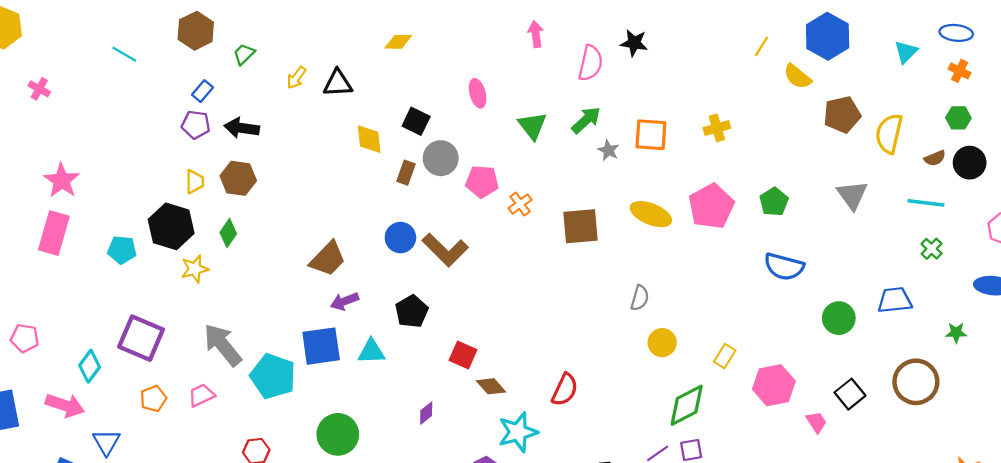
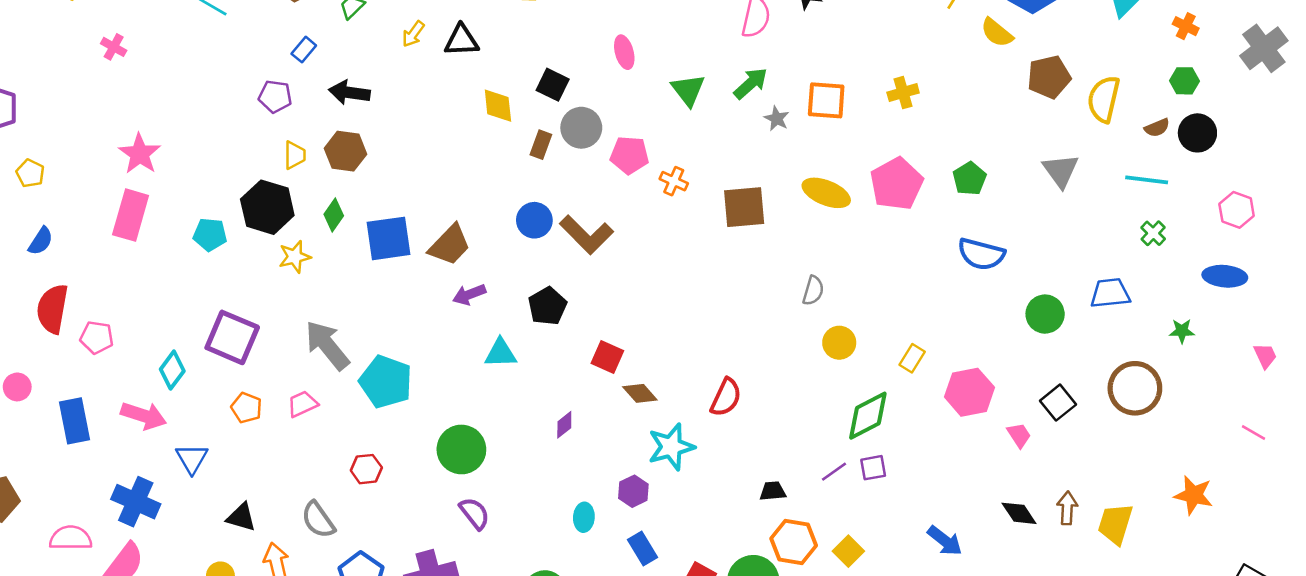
purple pentagon: (196, 125) -> (275, 96), moved
orange cross: (520, 204) -> (674, 181), turned -30
blue square: (321, 346) -> (388, 238), moved
orange pentagon: (153, 399) -> (246, 408), turned -30

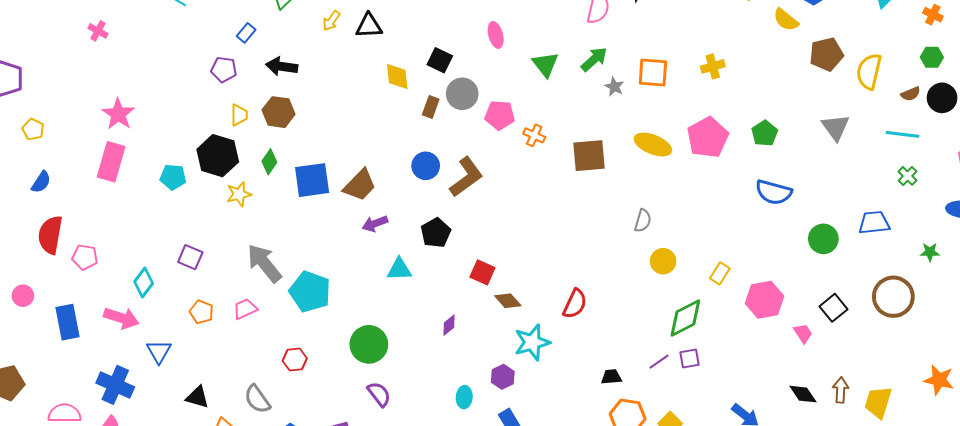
brown L-shape: (586, 235) -> (466, 177), turned -81
purple square: (232, 337) -> (190, 257), size x0.6

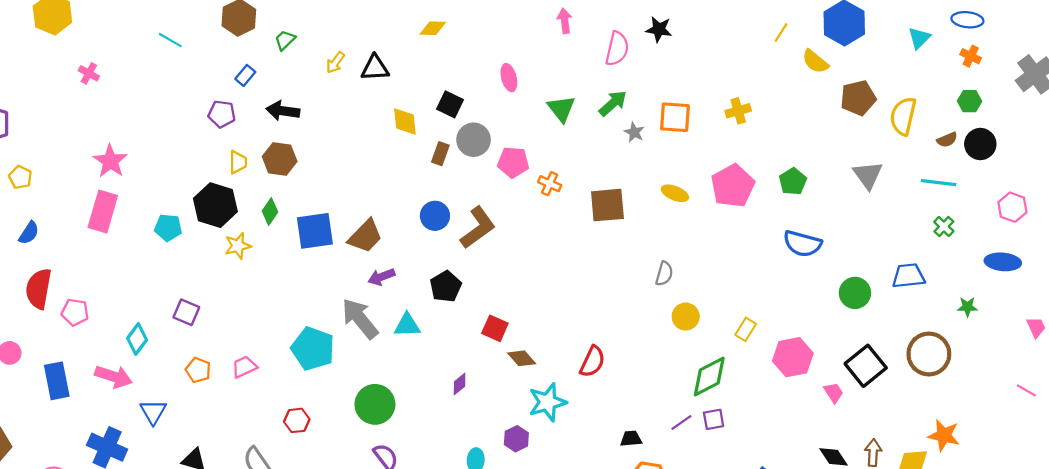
yellow ellipse: (653, 145) -> (675, 193), size x0.7
gray arrow: (264, 263) -> (360, 319), moved
black square: (833, 308) -> (866, 366), size x1.4
orange star: (939, 380) -> (944, 435), moved

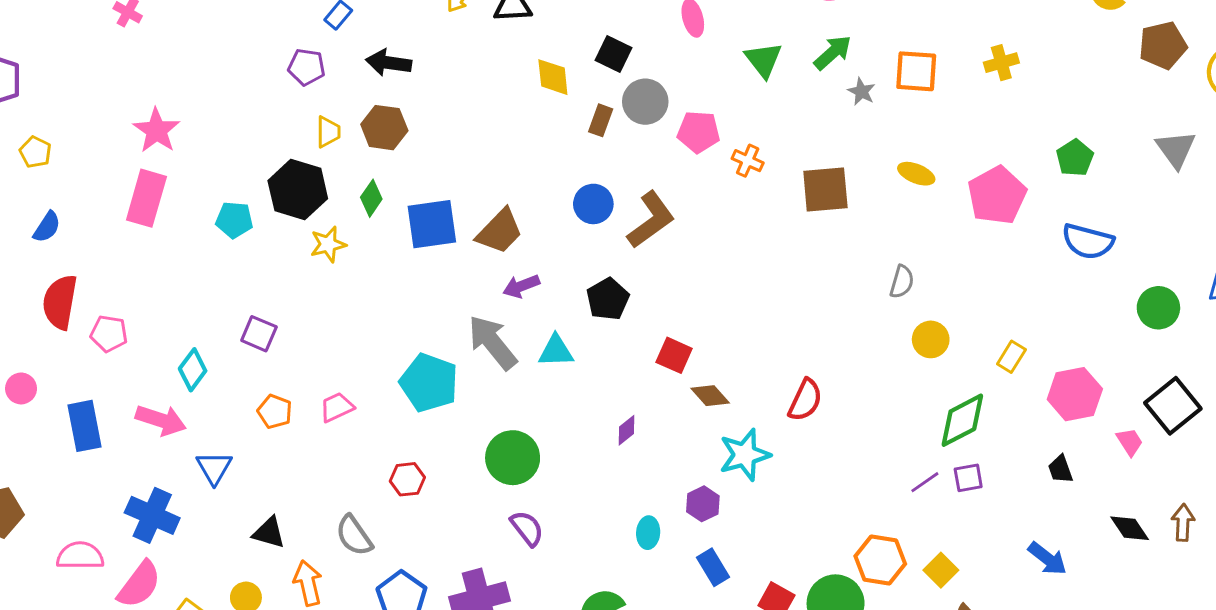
pink pentagon: (733, 186) -> (997, 195), moved
black trapezoid: (631, 439) -> (1060, 469), moved, turned -105

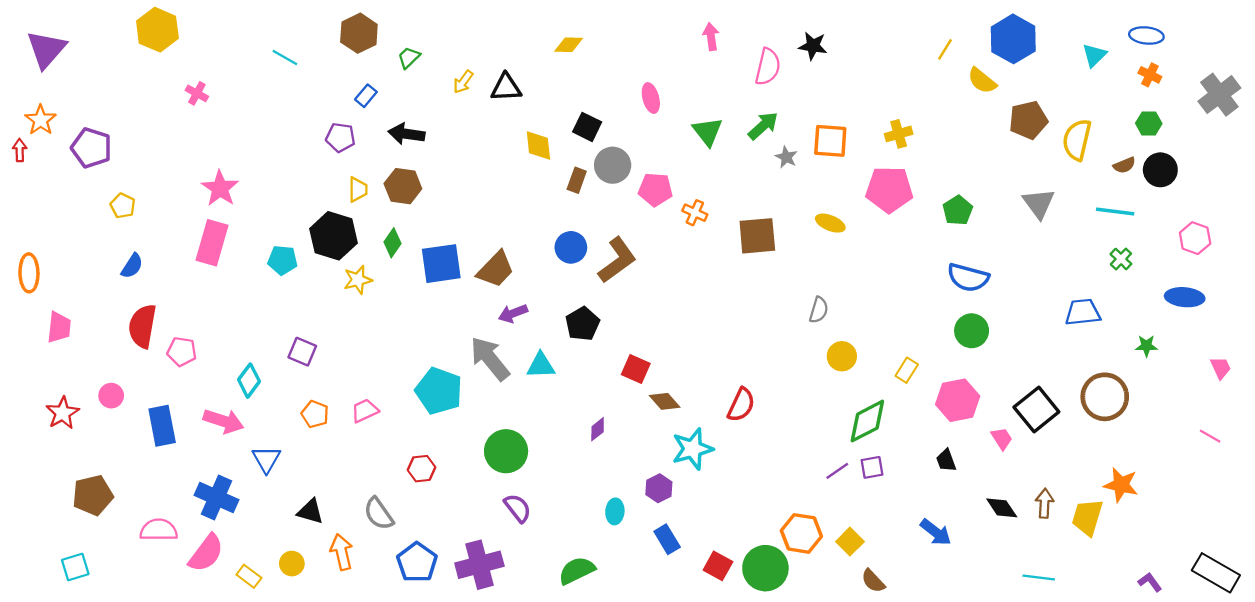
pink pentagon: (997, 195) -> (889, 189), moved, turned 30
green circle: (1158, 308) -> (972, 331), moved

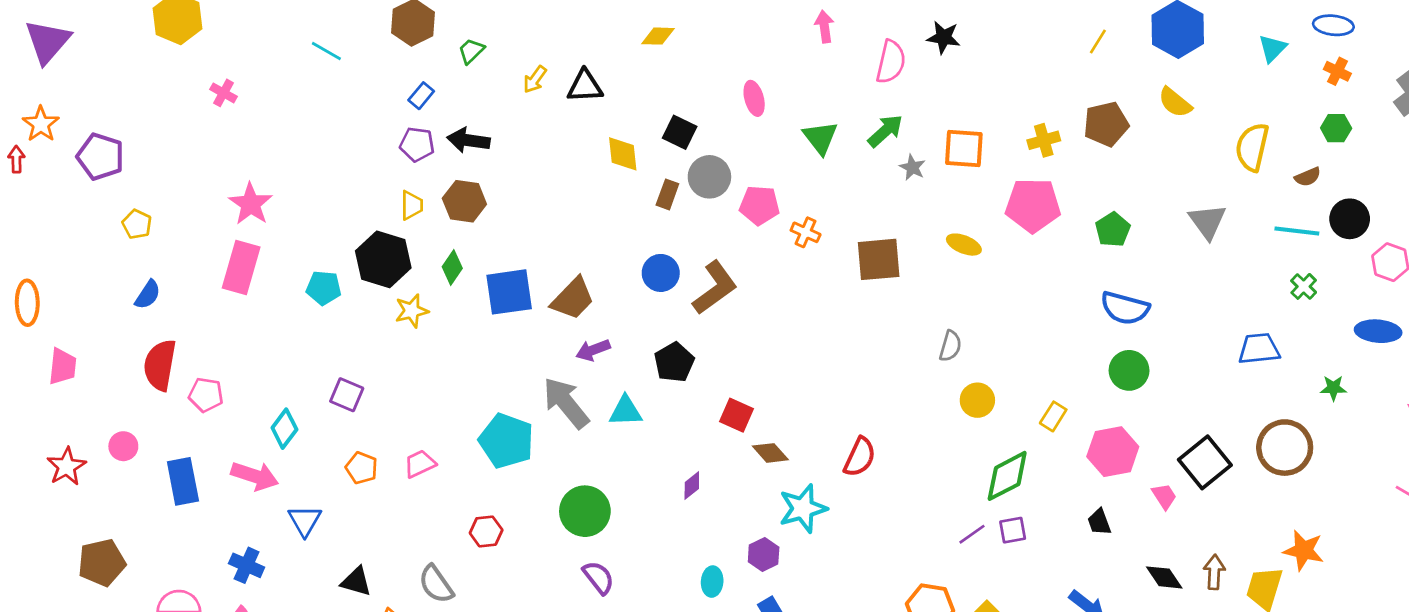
yellow semicircle: (982, 81) -> (1175, 102), moved
brown pentagon: (1028, 120) -> (1106, 124), moved
purple pentagon: (340, 137) -> (417, 144), moved
black circle: (1160, 170) -> (1350, 219), moved
blue cross: (217, 498) -> (247, 565), size x0.7

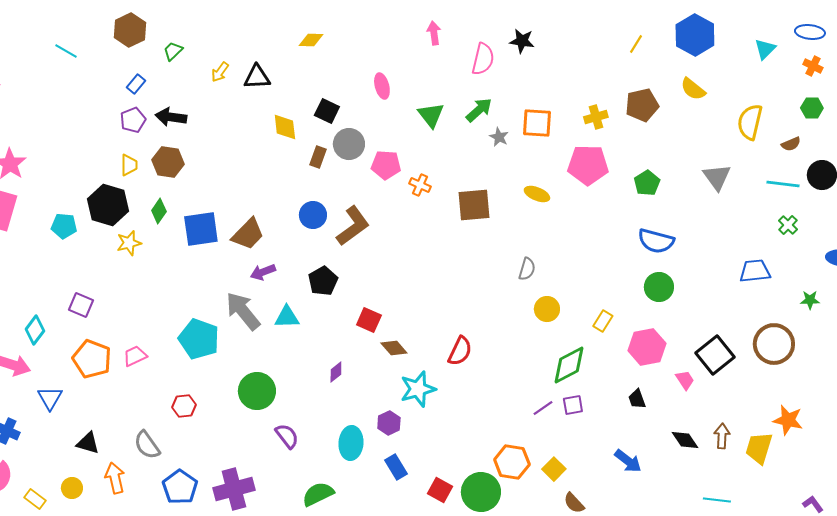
purple pentagon: (417, 144) -> (133, 120), turned -30
orange pentagon: (362, 468) -> (92, 359), size x1.6
purple semicircle: (598, 577) -> (287, 436), moved
cyan ellipse: (712, 582) -> (351, 443), size x1.5

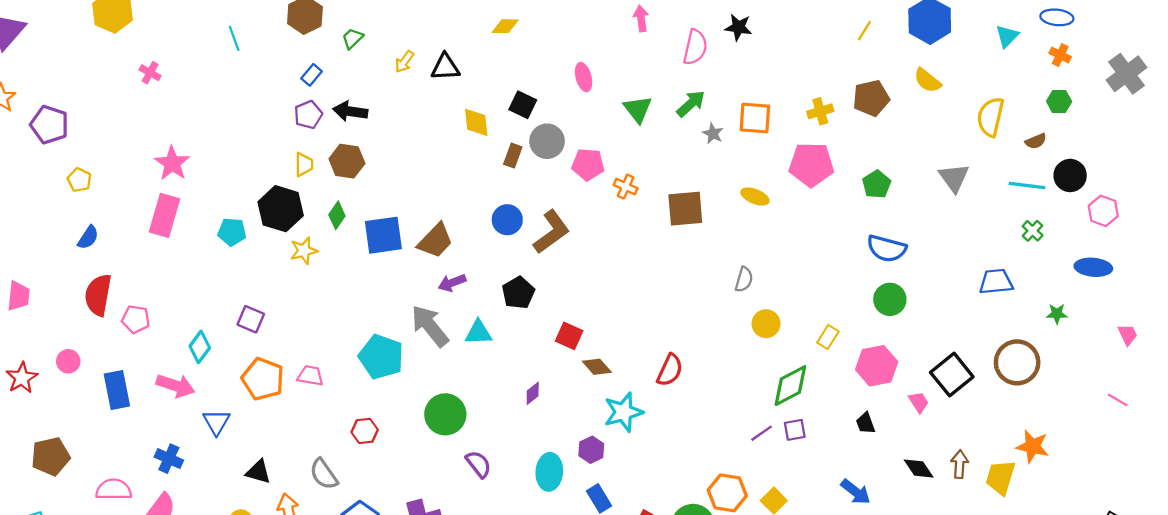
cyan line: (66, 51) -> (234, 38), turned 40
pink trapezoid: (135, 356) -> (310, 376), turned 35

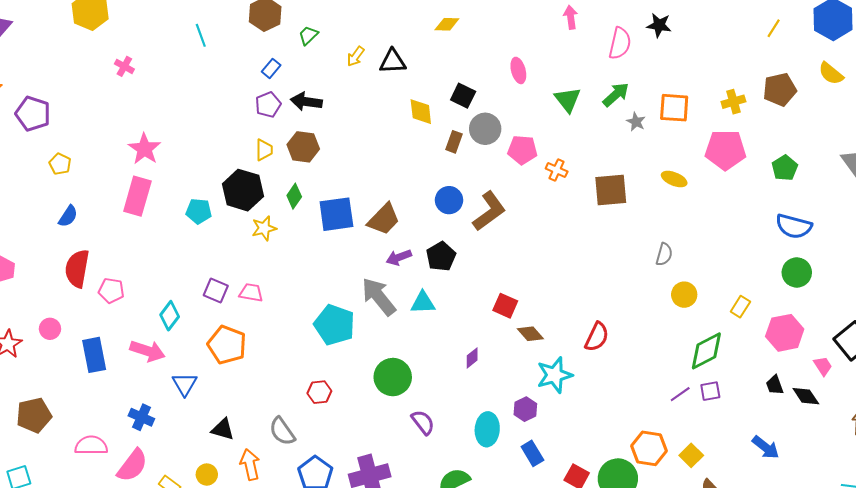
black pentagon: (518, 293) -> (441, 256), moved
pink trapezoid: (310, 376) -> (251, 293), moved
black diamond: (919, 469) -> (806, 396), moved

